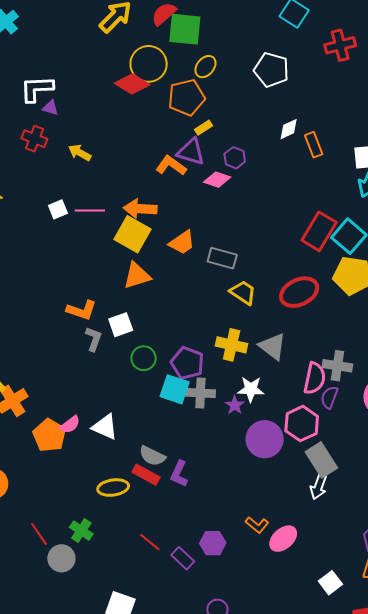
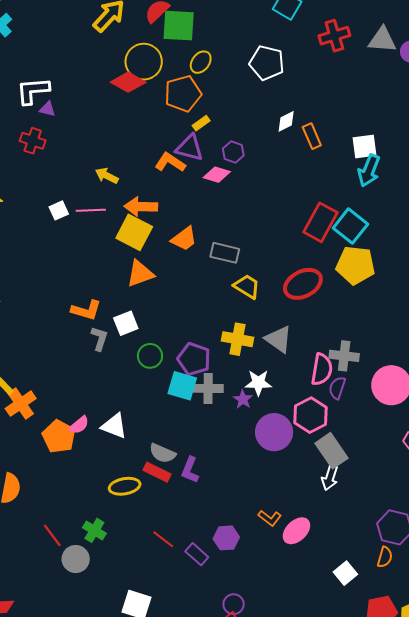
yellow arrow: (80, 153) -> (107, 176), moved

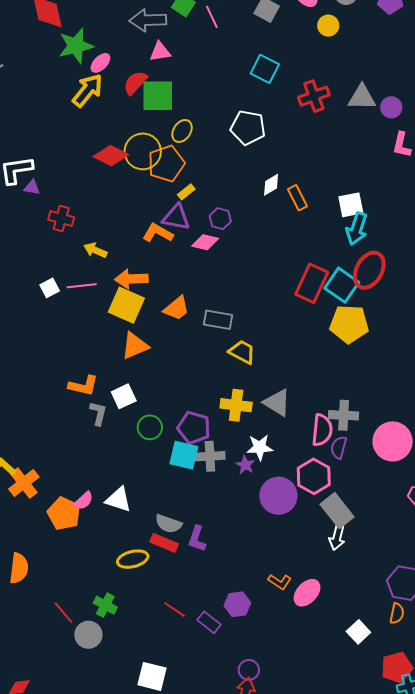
yellow circle: (144, 62) -> (143, 151), moved
red cross: (33, 141) -> (61, 218), moved
red ellipse: (303, 284) -> (369, 270), moved, turned -30

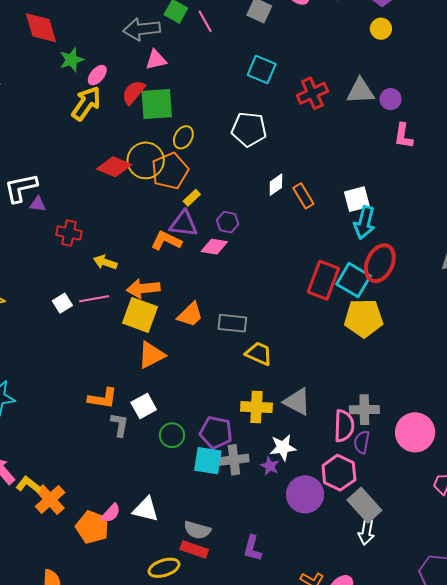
yellow circle: (328, 26) -> (381, 29), moved
green star: (76, 46) -> (72, 60), size x0.7
purple L-shape: (197, 539) -> (252, 548), moved

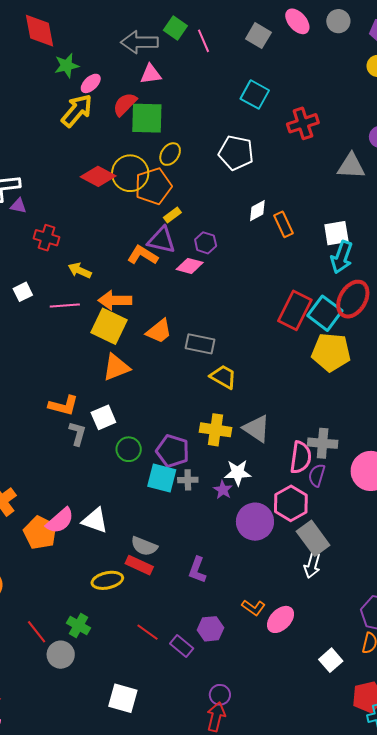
gray triangle: (360, 91) -> (351, 166), moved
white square: (62, 303) -> (23, 292), moved
gray cross: (234, 460) -> (188, 480), size x0.7
pink semicircle: (111, 513) -> (60, 521), size x1.4

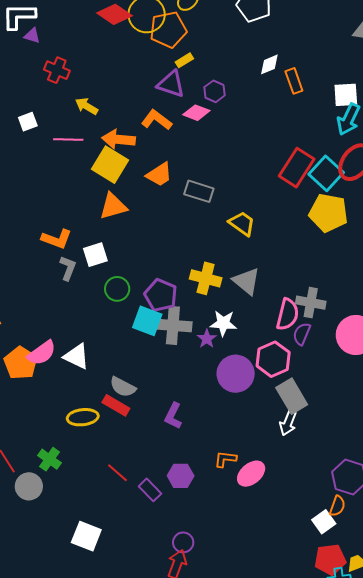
orange L-shape: (143, 255) -> (157, 120), moved
yellow trapezoid: (223, 377) -> (242, 224), moved
gray cross: (188, 480) -> (173, 325), size x1.8
orange L-shape: (253, 608) -> (225, 459), turned 145
white square: (331, 660) -> (324, 522), moved

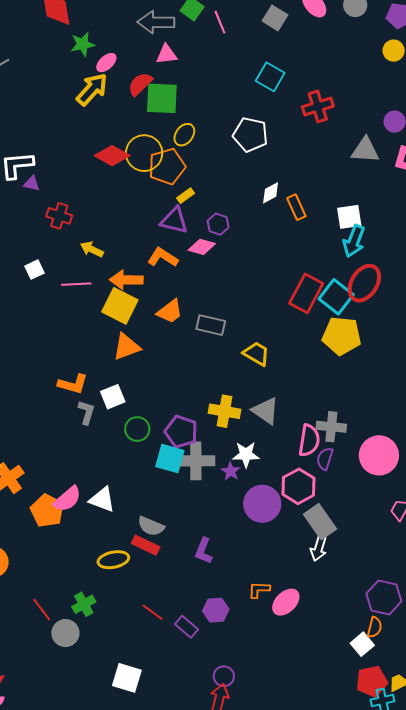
green cross: (50, 459) -> (84, 604), turned 30

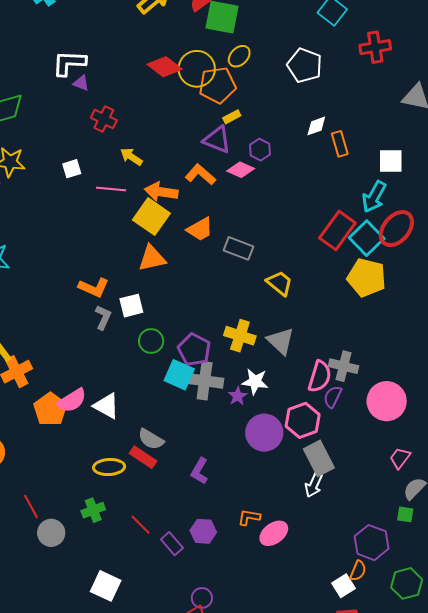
cyan arrow: (354, 241) -> (374, 197), moved
green cross: (84, 604) -> (93, 510), moved

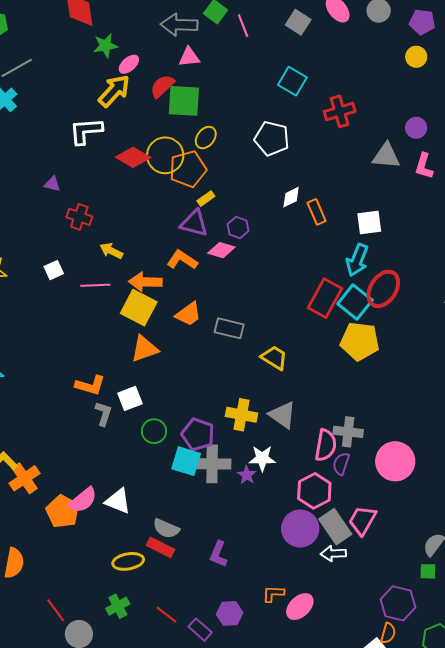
white L-shape: (69, 63) -> (86, 131), moved
purple circle: (264, 433) -> (300, 529), moved
pink trapezoid: (400, 458) -> (362, 520), moved, size x1.4
white arrow: (314, 485) -> (333, 554), turned 70

